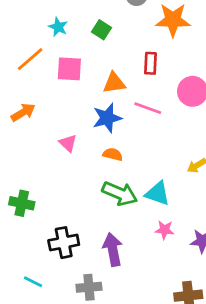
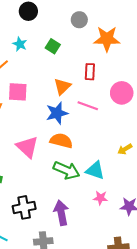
pink square: (69, 69) -> (18, 92), moved
orange triangle: (114, 83) -> (62, 87), turned -36
pink triangle: (68, 143) -> (27, 147), moved, size x1.6
orange semicircle: (113, 154) -> (61, 141), size x1.5

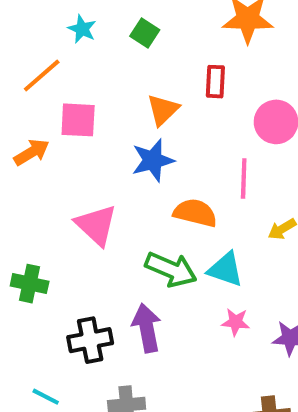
pink line: (88, 106) -> (244, 179), moved, turned 72
orange semicircle: (61, 141) -> (195, 213), moved
purple arrow: (61, 213) -> (147, 328), moved

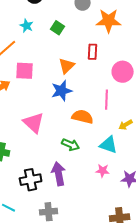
green arrow: (171, 269) -> (71, 145), size x0.7
cyan triangle: (226, 269) -> (109, 145), moved

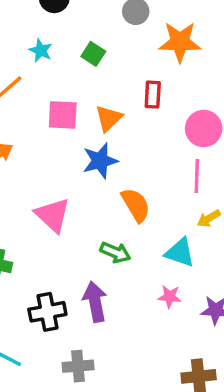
pink square: (25, 71) -> (63, 115), moved
pink line: (107, 100) -> (197, 176), moved
orange semicircle: (83, 117) -> (136, 205), turned 45

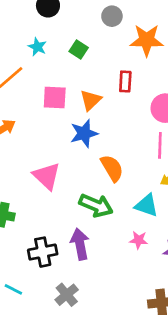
green arrow: (115, 252) -> (96, 205), size x1.4
gray cross: (78, 366) -> (67, 295), turned -35

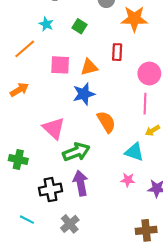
orange triangle: (91, 100) -> (89, 67), turned 30
green arrow: (96, 205) -> (76, 152), moved, turned -44

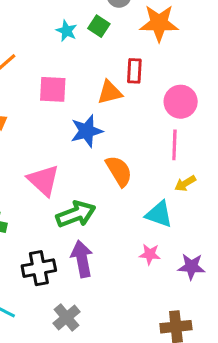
cyan star: (46, 24) -> (67, 31), moved
green square: (79, 26) -> (99, 26), moved
orange triangle: (89, 67) -> (110, 92), moved

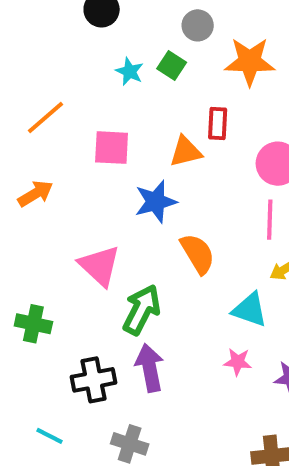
green arrow: (76, 214) -> (142, 310), turned -42
gray cross: (67, 317) -> (130, 444), turned -32

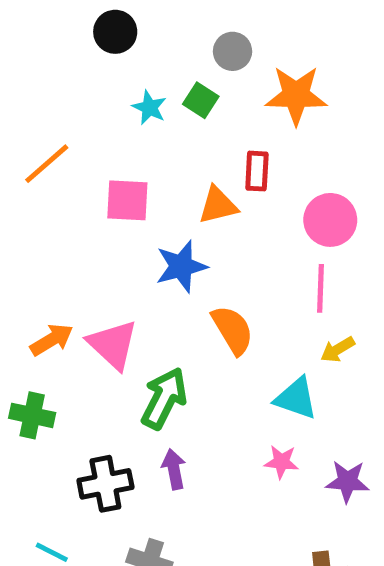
orange arrow: (35, 194) -> (52, 340), moved
purple arrow: (150, 368) -> (174, 469), size x0.7

